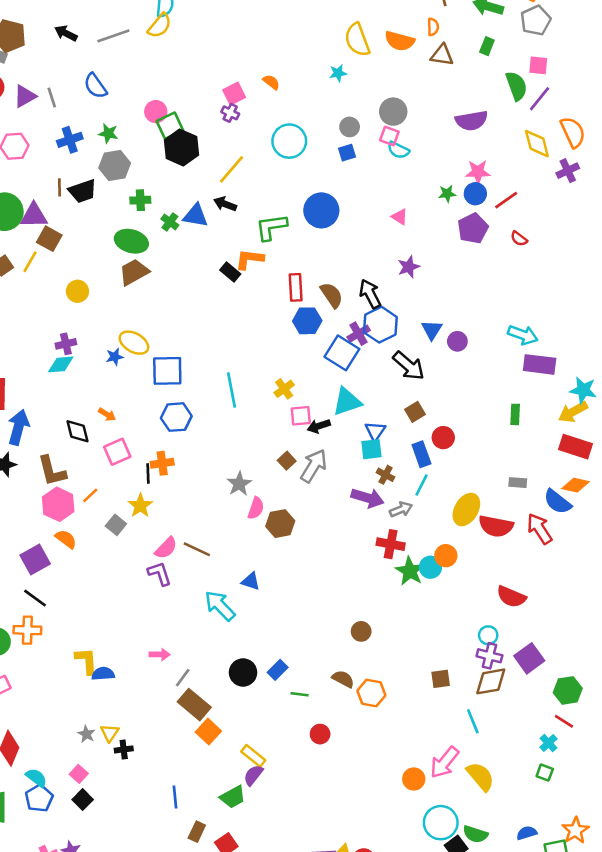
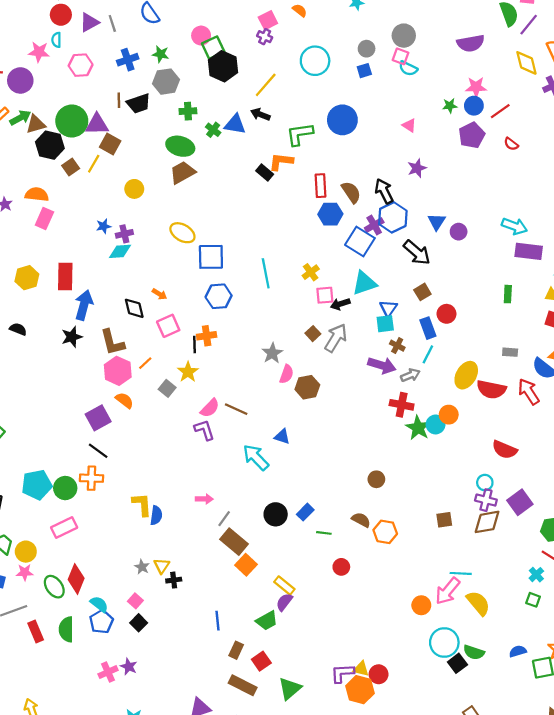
blue star: (115, 357) -> (104, 226), moved
blue semicircle: (103, 674) -> (156, 515), turned 102
cyan line: (473, 721) -> (461, 573), moved, turned -65

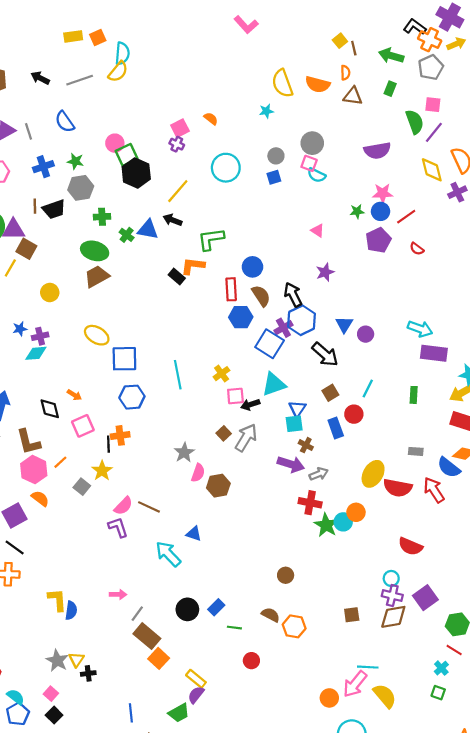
blue circle: (342, 120) -> (252, 267), moved, size x0.7
cyan line: (428, 354) -> (368, 389), moved
gray star: (142, 567) -> (57, 661), size x1.5

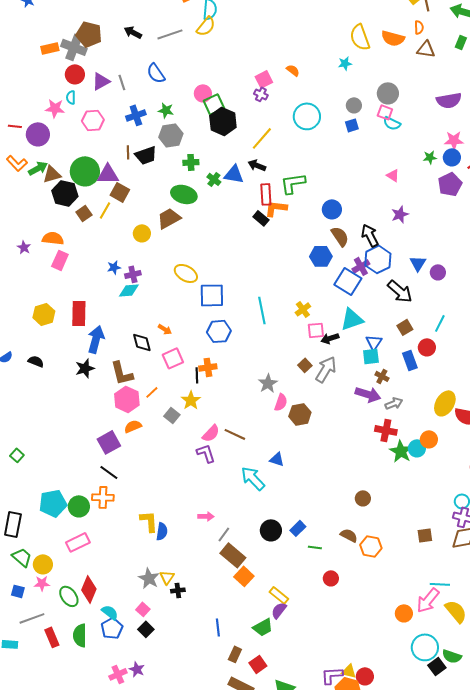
brown trapezoid: (97, 276) -> (169, 218), moved
red rectangle: (231, 289) -> (266, 194), moved
orange semicircle: (40, 498) -> (133, 426), turned -60

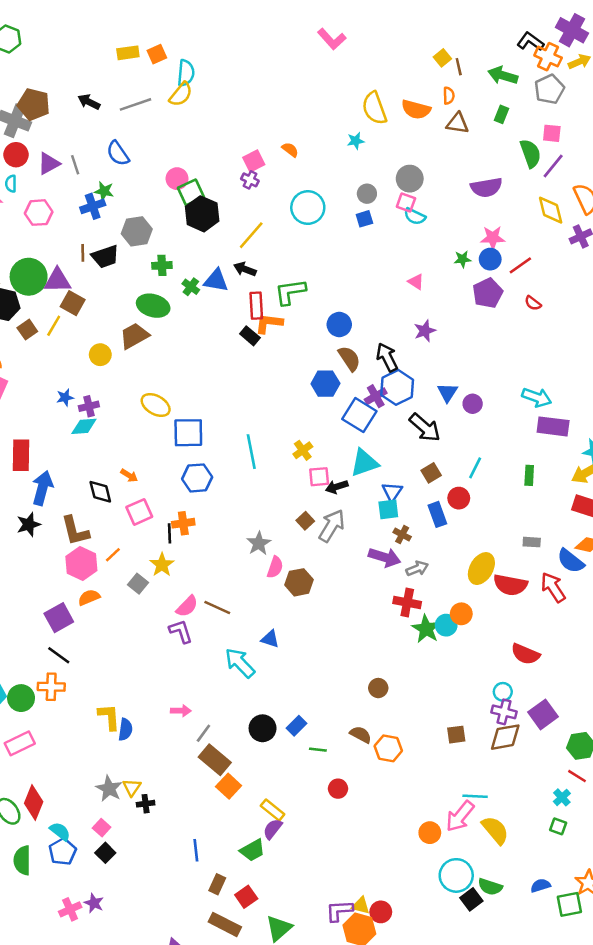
green star: (166, 110) -> (104, 191), moved

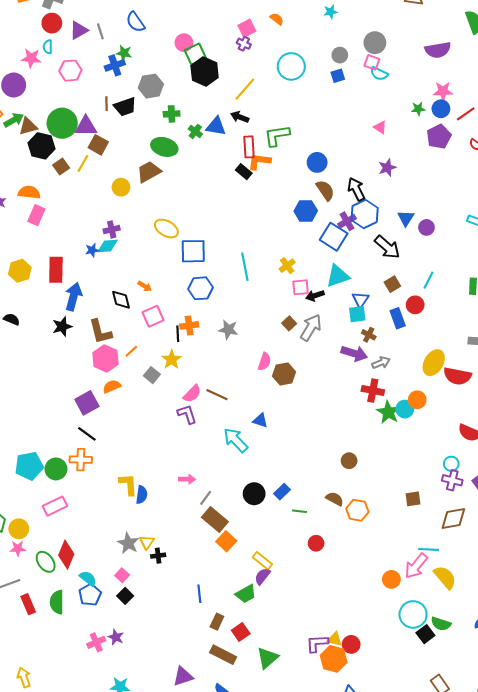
blue star: (65, 397) -> (92, 250), moved
gray star: (259, 543) -> (228, 330), moved, turned -30
brown diamond: (505, 737) -> (453, 518), moved

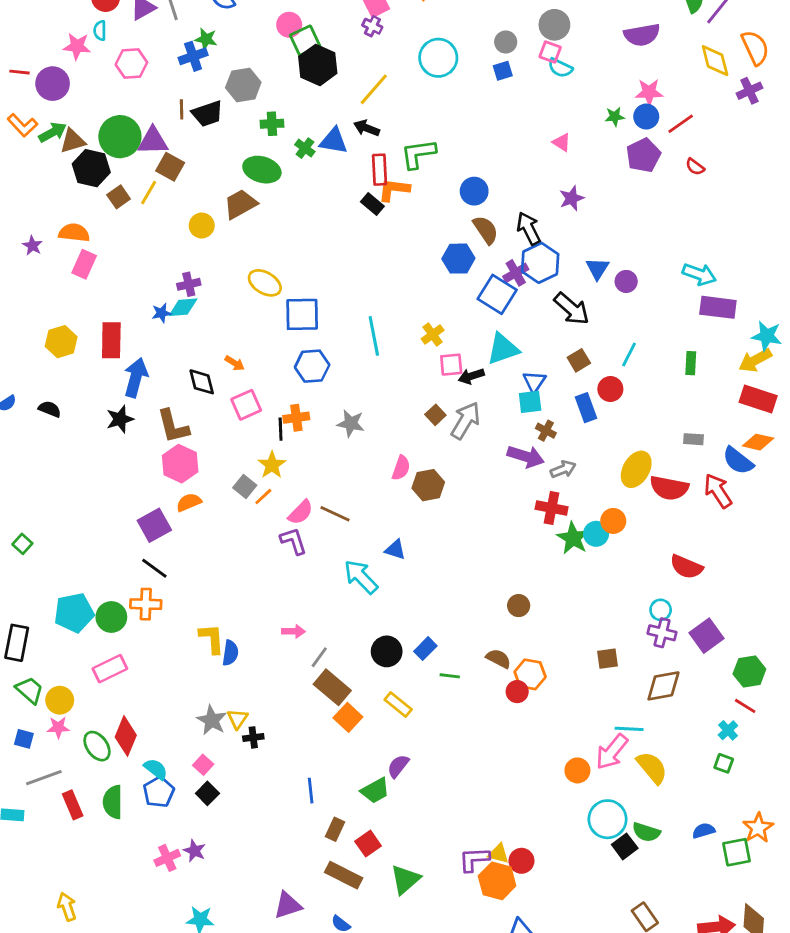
orange line: (131, 351) -> (263, 497), moved
red circle: (316, 543) -> (517, 692), moved
yellow rectangle: (262, 561) -> (398, 704), moved

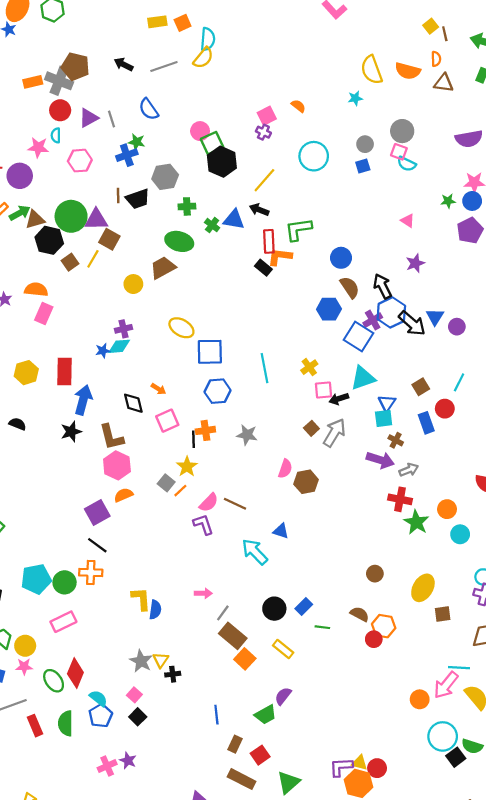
black arrow: (572, 309) -> (412, 323), moved
yellow ellipse: (636, 469) -> (423, 588), moved
cyan circle: (596, 534) -> (460, 534), moved

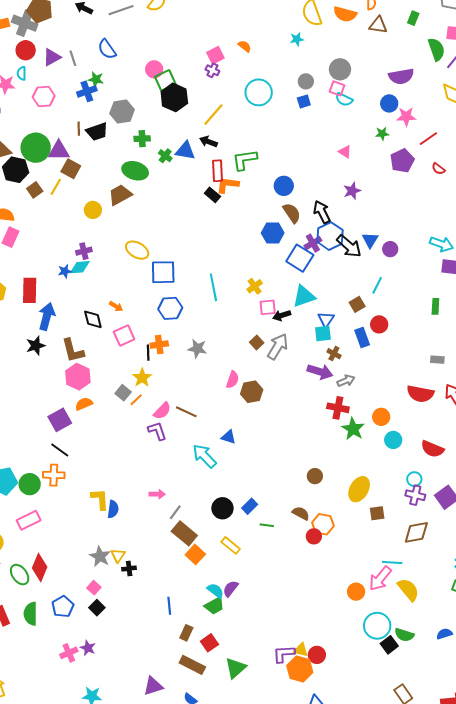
blue circle: (472, 201) -> (389, 103), moved
cyan line: (459, 382) -> (377, 285), moved
cyan semicircle: (98, 698) -> (215, 591), moved

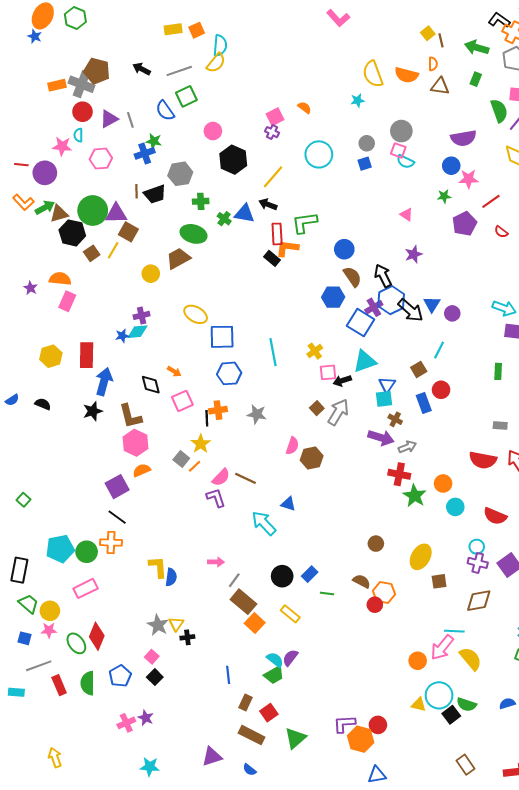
green square: (165, 80) -> (186, 96), moved
yellow triangle: (301, 650) -> (419, 705), moved

